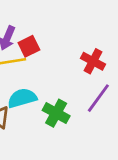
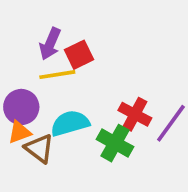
red cross: (93, 61) -> (135, 114), moved

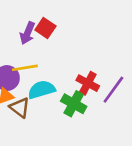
red square: (79, 55) -> (45, 28), moved, turned -30
yellow line: (57, 75) -> (25, 68), moved

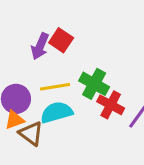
yellow line: (25, 68) -> (55, 87), moved
green cross: (74, 104) -> (94, 84), moved

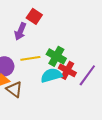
red square: (61, 40) -> (34, 16), moved
cyan semicircle: (57, 112) -> (51, 75), moved

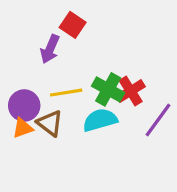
red cross: (67, 70) -> (131, 91), moved, turned 30
brown triangle: (14, 89) -> (50, 123), moved

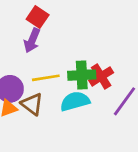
red square: (73, 25) -> (38, 17), moved
green cross: (108, 89) -> (82, 75), turned -32

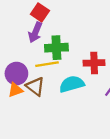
green cross: (82, 75) -> (56, 48), moved
red cross: (101, 76) -> (94, 63), turned 30

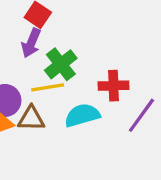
green cross: (56, 48) -> (61, 64), turned -35
brown triangle: (35, 86) -> (31, 119), turned -36

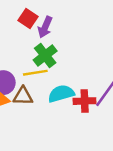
purple arrow: (31, 43) -> (45, 27), moved
red cross: (113, 86) -> (85, 101), moved

